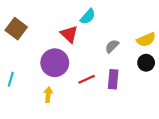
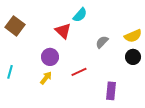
purple circle: (55, 63) -> (50, 57), size x0.7
purple rectangle: (113, 79) -> (111, 91), moved
yellow arrow: (48, 95) -> (46, 78), moved, turned 32

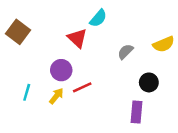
black circle: (133, 57) -> (149, 82), moved
cyan line: (10, 72) -> (27, 92), moved
red line: (79, 72) -> (82, 87), moved

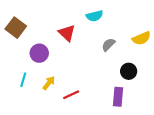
cyan semicircle: (98, 18) -> (95, 16), moved, turned 35
purple circle: (61, 70) -> (39, 53), moved
red line: (82, 87) -> (71, 95), moved

